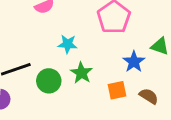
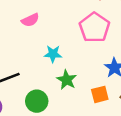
green circle: (49, 81) -> (37, 101), moved

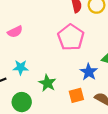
cyan star: (53, 54) -> (21, 67), moved

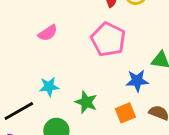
pink semicircle: (15, 32) -> (48, 33), moved
blue star: (89, 72) -> (137, 81), turned -30

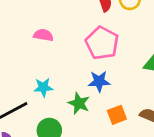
pink semicircle: (48, 33) -> (43, 35), turned -138
blue star: (137, 81) -> (99, 81), moved

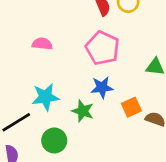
cyan star: (43, 87) -> (45, 97), size x1.4
orange square: (117, 115) -> (131, 107), moved

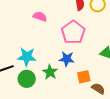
pink semicircle: (42, 44) -> (40, 16), moved
green circle: (54, 141) -> (27, 79), moved

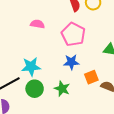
green star: (50, 72) -> (62, 89), moved

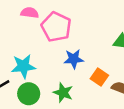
pink pentagon: (73, 34) -> (56, 27), moved
orange square: (91, 77) -> (99, 77), turned -32

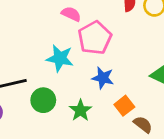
cyan star: (23, 66) -> (60, 58), moved

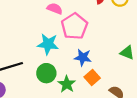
green circle: (43, 100) -> (46, 73), moved
orange square: (124, 106) -> (92, 77), moved

